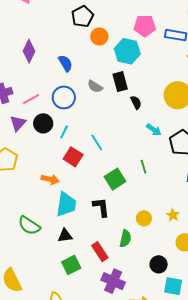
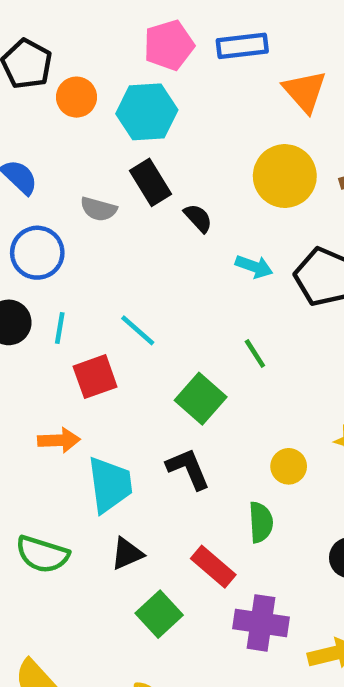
red square: (73, 157) -> (95, 377), turned -36

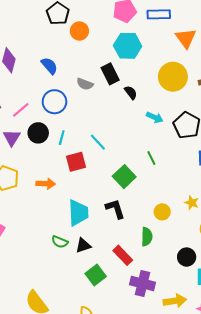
cyan hexagon: (147, 112) -> (128, 46), moved
orange arrow: (59, 440) -> (46, 184), moved
green semicircle: (42, 554) -> (60, 242), moved, size x0.7

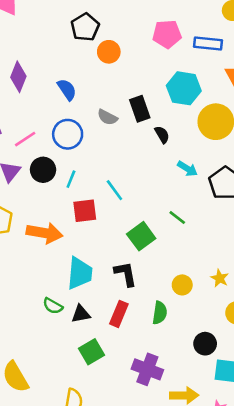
cyan hexagon: (128, 46) -> (184, 88), moved
green line: (151, 158) -> (177, 218), turned -32
orange arrow: (46, 184) -> (44, 233), size x1.5
red rectangle: (123, 255) -> (119, 314), moved, turned 60

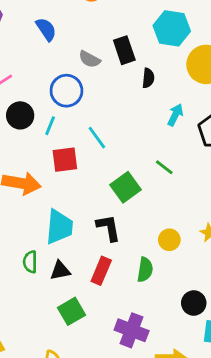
blue circle: (68, 134) -> (66, 91), moved
black semicircle: (162, 135) -> (148, 78), turned 36
cyan arrow: (187, 169) -> (175, 115), turned -96
green semicircle: (53, 306) -> (30, 262), turned 60

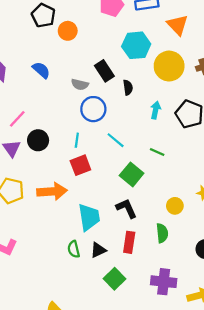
blue circle: (66, 91) -> (93, 109), moved
cyan line: (50, 126) -> (77, 140), moved
cyan line: (97, 138) -> (116, 140), moved

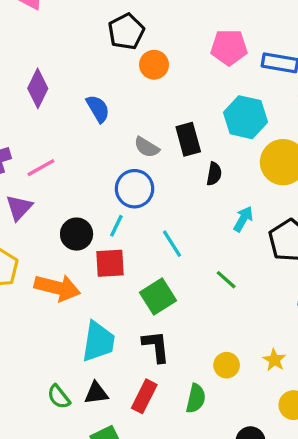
blue circle: (93, 109) -> (135, 189), moved
black circle: (38, 140) -> (77, 234), moved
green square: (132, 174) -> (158, 297), moved
green semicircle: (74, 249) -> (59, 397), moved, turned -42

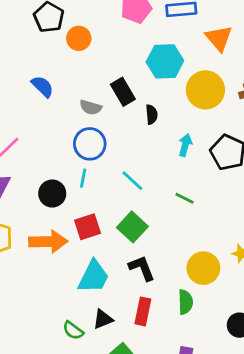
red square: (110, 263) -> (87, 227), moved
cyan trapezoid: (98, 342) -> (93, 277), turned 33
yellow circle: (227, 365) -> (203, 268), size x1.5

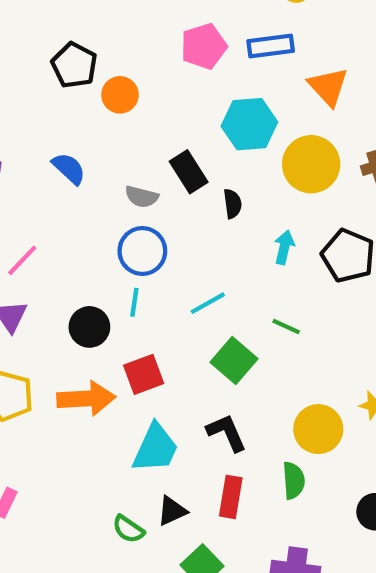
cyan line: (132, 181) -> (208, 303), turned -70
green square: (132, 227) -> (234, 360), moved

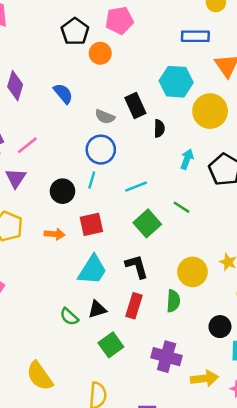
pink pentagon: (204, 46) -> (119, 20), moved
orange arrow: (86, 399) -> (55, 234), size x0.6

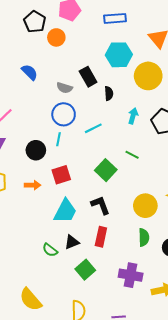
blue rectangle: (195, 36) -> (115, 18), moved
cyan line: (136, 187) -> (93, 128), moved
green semicircle: (173, 301) -> (144, 237), moved

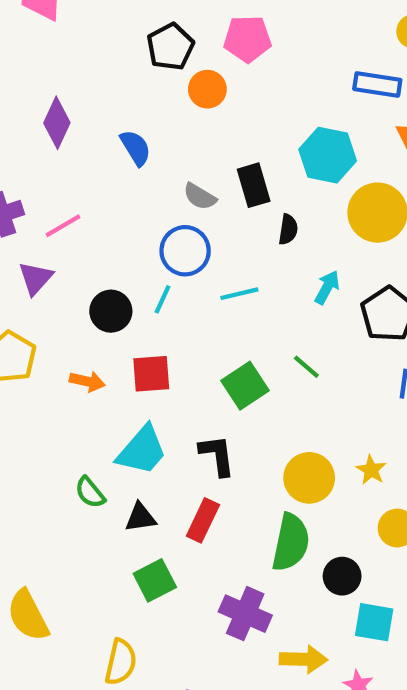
blue rectangle: (115, 18) -> (377, 84), moved
green semicircle: (144, 237) -> (291, 542), size x1.5
green semicircle: (50, 250) -> (90, 492), moved

